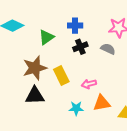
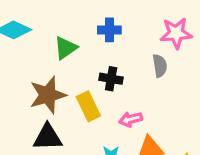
black cross: (80, 47) -> (111, 79), moved, turned 32
gray semicircle: (108, 49) -> (160, 66), turned 56

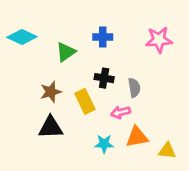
gray semicircle: (160, 66) -> (134, 88), moved
brown star: (48, 95) -> (51, 92), size x0.7

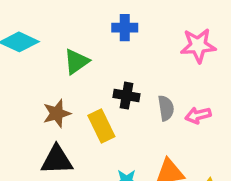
blue cross: (103, 37) -> (125, 28), moved
pink arrow: (121, 112) -> (198, 115), moved

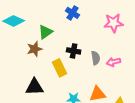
blue cross: (125, 28) -> (73, 13), turned 32
brown star: (57, 113) -> (35, 49), moved

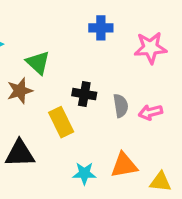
blue cross: (73, 13) -> (101, 28), moved, turned -32
green triangle: (46, 32) -> (38, 63), turned -42

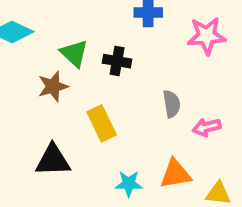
black cross: (84, 94) -> (117, 61), moved
pink arrow: (150, 112) -> (207, 127), moved

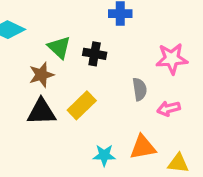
pink star: (207, 36) -> (172, 59), moved
yellow rectangle: (102, 123) -> (82, 105), turned 72
black triangle: (53, 160) -> (41, 112), moved

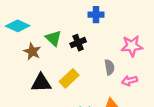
black cross: (95, 54) -> (78, 43), turned -32
brown star: (41, 75) -> (32, 52), moved, turned -30

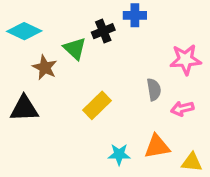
black cross: (78, 43) -> (103, 31), moved
black triangle: (41, 83) -> (24, 109), moved

